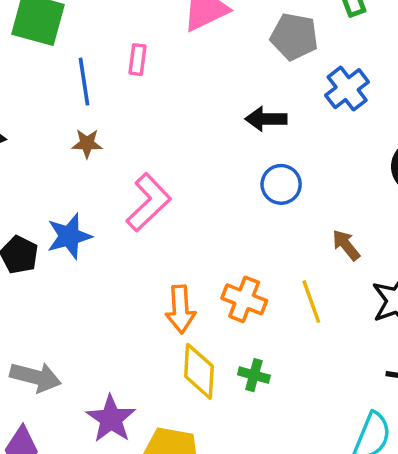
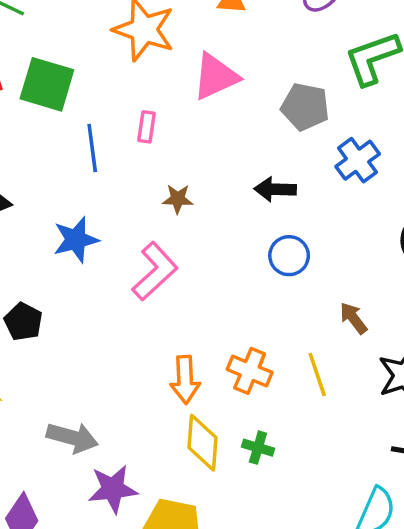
brown star: (87, 143) -> (178, 199), moved
blue star: (69, 236) -> (76, 240), moved
gray arrow: (36, 377) -> (72, 438), moved
purple star: (111, 419) -> (113, 489), turned 30

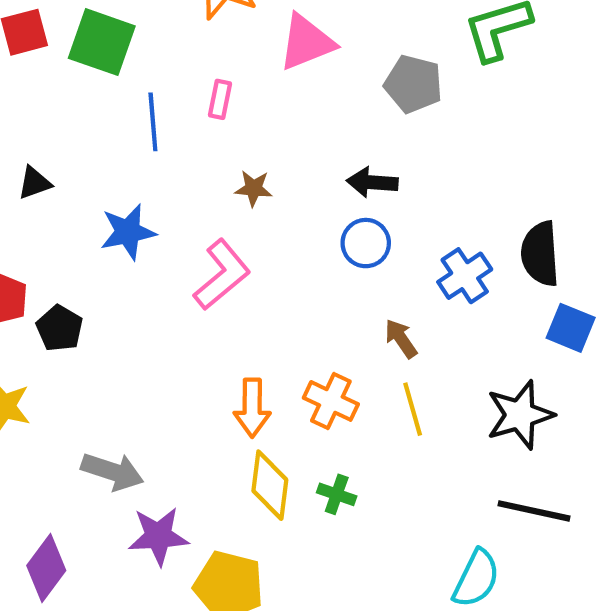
blue cross: (358, 160) -> (465, 276), moved
blue circle: (289, 256) -> (366, 243), moved
brown arrow: (353, 318) -> (401, 339), moved

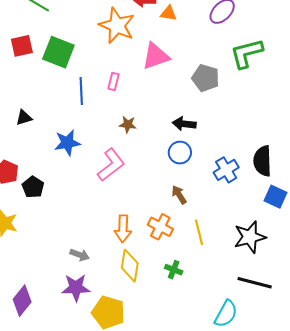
brown arrow: (401, 339) -> (179, 195), moved
gray arrow: (112, 472) -> (80, 255), moved, size x0.7
green cross: (337, 494) -> (174, 270), moved

